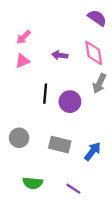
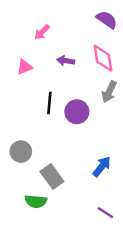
pink arrow: (24, 37) -> (42, 32), moved
gray rectangle: (60, 145) -> (52, 176), moved, turned 40
purple line: (73, 189) -> (105, 213), moved

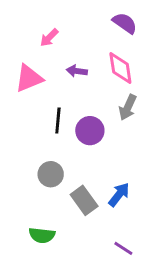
pink triangle: (25, 67) -> (29, 78), size x1.5
gray circle: (21, 152) -> (51, 174), moved
gray rectangle: (52, 176) -> (84, 200), moved

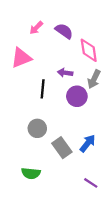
purple semicircle: (125, 23) -> (64, 31), moved
purple arrow: (77, 71) -> (65, 73), moved
purple circle: (90, 131) -> (77, 96), moved

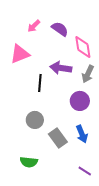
purple arrow: (65, 73) -> (61, 68), size x1.5
purple circle: (77, 96) -> (80, 101), moved
blue arrow: (88, 143) -> (82, 134), turned 120

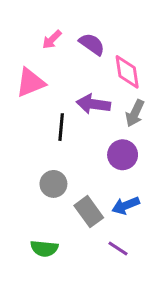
blue arrow: (82, 134) -> (126, 205), turned 90
purple line: (85, 171) -> (118, 248), moved

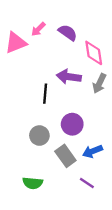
pink triangle: (30, 83) -> (16, 43), moved
purple circle: (123, 155) -> (72, 124), moved

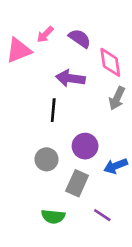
purple arrow: (69, 77) -> (70, 78), moved
blue arrow: (93, 151) -> (116, 166), moved
gray rectangle: (65, 156) -> (77, 183), turned 60
green semicircle: (33, 183) -> (53, 216), moved

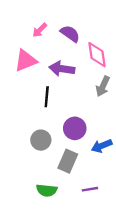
pink triangle: (19, 50) -> (26, 61), moved
purple line: (102, 215) -> (90, 189), turned -42

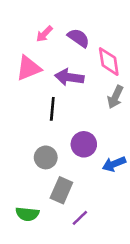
gray rectangle: (68, 161) -> (61, 190), moved
purple line: (90, 189) -> (80, 218), moved, turned -35
green semicircle: (47, 190) -> (27, 214), moved

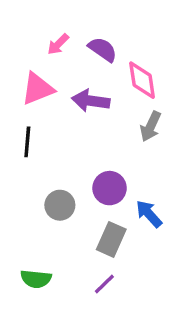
black line: (52, 109) -> (27, 142), moved
blue arrow: (114, 164) -> (149, 214), turned 70
gray rectangle: (61, 190) -> (111, 239), moved

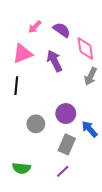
purple arrow: (91, 101) -> (54, 61), turned 55

